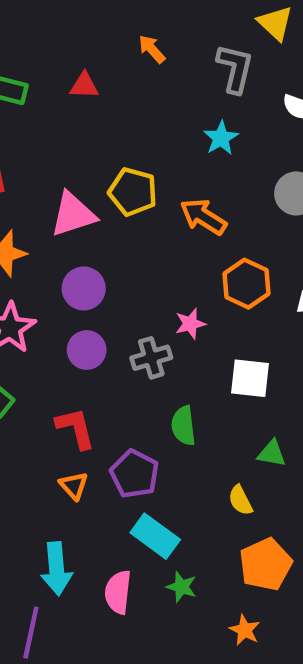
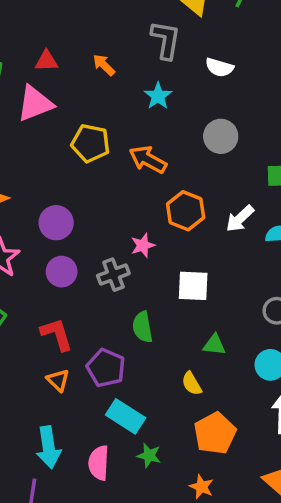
orange arrow: (152, 49) -> (104, 65), moved
pink triangle: (73, 214) -> (35, 103), moved

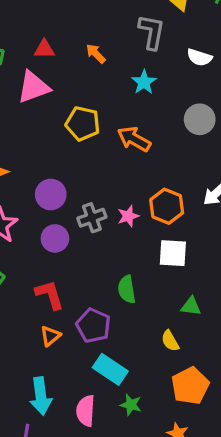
orange hexagon: (186, 211) -> (167, 206), moved
gray cross: (113, 275) -> (92, 218), moved
orange triangle: (58, 380) -> (50, 336), turned 35

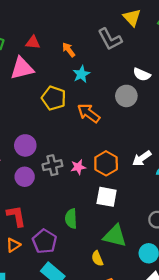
gray L-shape: (152, 32) -> (110, 39), turned 135
white semicircle: (199, 57) -> (142, 74), moved
cyan star: (144, 82) -> (81, 74), moved
gray circle: (200, 119) -> (126, 96), moved
green triangle: (191, 306) -> (115, 236), size x1.6

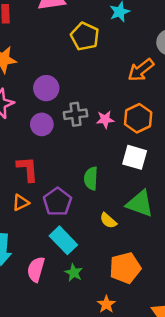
orange arrow: (89, 113) -> (141, 70), moved, turned -80
yellow semicircle: (97, 258) -> (108, 221), moved, turned -32

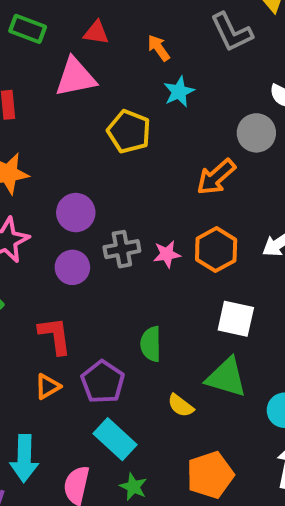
white square: (135, 157) -> (236, 319), moved

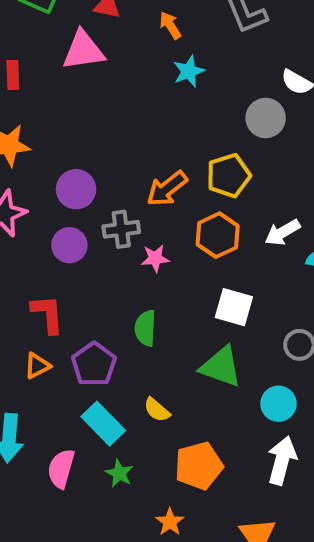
yellow pentagon: (129, 132) -> (229, 176), moved, turned 30
orange arrow: (216, 177) -> (167, 189), moved
pink star: (167, 254) -> (155, 258), moved
yellow semicircle: (181, 406) -> (157, 410), moved

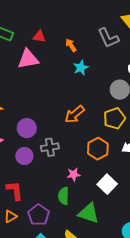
yellow pentagon: (229, 176) -> (114, 118), moved
orange arrow: (167, 189) -> (74, 114), moved
pink star: (155, 258) -> (74, 174), moved
white square: (234, 307) -> (107, 184), turned 30
green triangle: (221, 367) -> (89, 213), moved

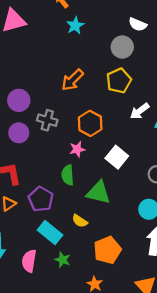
gray cross: (50, 147) -> (47, 120), turned 30
orange hexagon: (98, 149) -> (90, 123), moved

